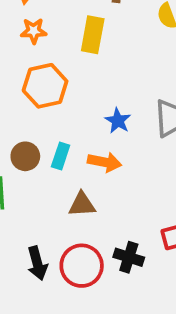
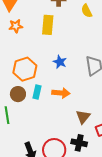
orange hexagon: (45, 86) -> (25, 69), moved
blue star: (118, 121) -> (60, 62), moved
brown triangle: (82, 204) -> (83, 117), moved, turned -42

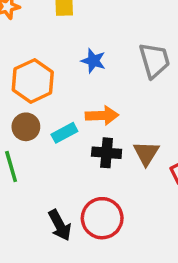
cyan rectangle: (37, 92) -> (64, 133), moved, turned 56
black cross: (79, 143) -> (107, 153), moved

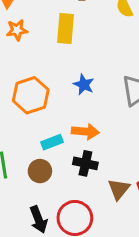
brown circle: (26, 127) -> (40, 171), moved
brown triangle: (146, 153) -> (119, 189), moved

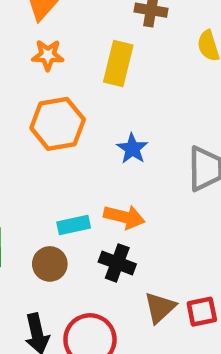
orange hexagon: (31, 95) -> (58, 124), moved

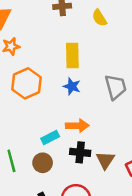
yellow rectangle: (118, 63) -> (72, 55), moved
brown triangle: (160, 308) -> (105, 160), moved

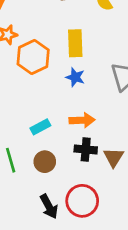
orange hexagon: (26, 83) -> (33, 57), moved
cyan rectangle: (50, 138) -> (40, 127), moved

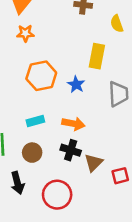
yellow rectangle: (75, 43) -> (97, 56), moved
orange hexagon: (33, 57) -> (41, 76), moved
black arrow: (49, 206) -> (18, 183), moved

